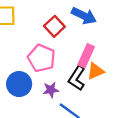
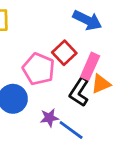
red square: (54, 26) -> (64, 53), moved
purple star: (51, 90) -> (49, 118), moved

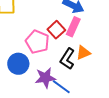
pink rectangle: (90, 66) -> (73, 27), moved
purple star: (49, 118) -> (45, 78), size x1.5

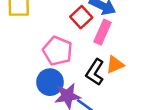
red square: (56, 30) -> (81, 17), moved
blue circle: (18, 64) -> (50, 82), moved

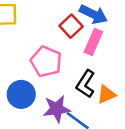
orange triangle: (115, 65) -> (107, 94), moved
blue circle: (50, 82) -> (21, 94), moved

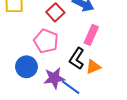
red square: (71, 26) -> (55, 12), moved
pink rectangle: (93, 42) -> (91, 35), moved

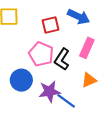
red square: (55, 12) -> (50, 25), turned 30
black L-shape: (77, 59) -> (62, 59), moved

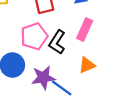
pink pentagon: (41, 54) -> (34, 36), turned 30

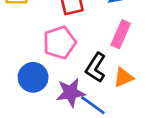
black L-shape: (57, 42) -> (96, 68), moved

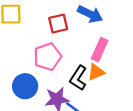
orange triangle: (123, 77) -> (96, 72), moved

